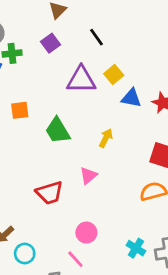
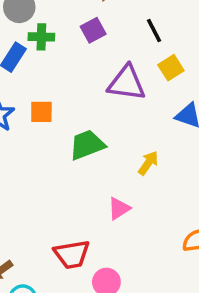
yellow square: (114, 75) -> (171, 68), moved
green trapezoid: (58, 131) -> (87, 145), turned 92
red trapezoid: (50, 193) -> (72, 254), moved

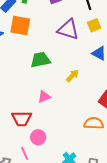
orange square: (41, 112) -> (20, 25), moved, size x1.5
pink triangle: (119, 208) -> (44, 97), moved

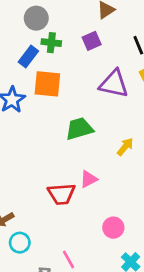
red trapezoid: (22, 119) -> (61, 194), moved
pink circle: (38, 137) -> (113, 228), moved

